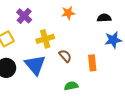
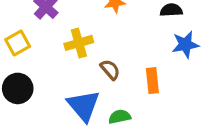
blue triangle: (35, 65) -> (83, 106), moved

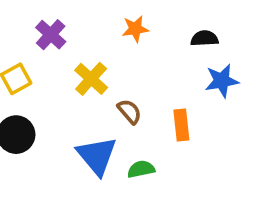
yellow cross: (79, 43) -> (91, 79), turned -32

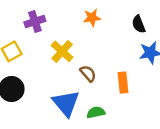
purple cross: (51, 35) -> (35, 22), turned 30
black semicircle: (204, 38) -> (139, 24), turned -108

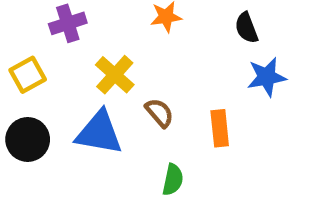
blue triangle: (66, 103) -> (99, 133), moved, turned -40
green semicircle: (96, 112) -> (173, 180), turned 114

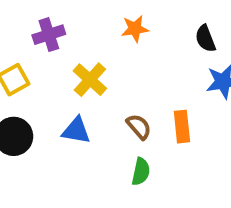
brown semicircle: (159, 113) -> (139, 127), moved
blue triangle: (99, 133) -> (76, 130), size x0.7

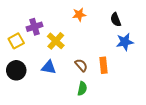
purple cross: (49, 35) -> (34, 27), moved

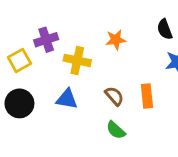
orange star: (79, 15) -> (116, 40), moved
yellow cross: (56, 41) -> (77, 60), turned -30
green semicircle: (82, 89) -> (116, 130), turned 120

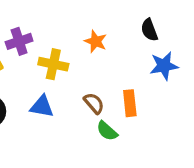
orange star: (116, 40) -> (96, 41), turned 30
green semicircle: (116, 130) -> (107, 131), moved

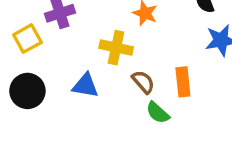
yellow cross: (53, 64) -> (116, 48), moved

